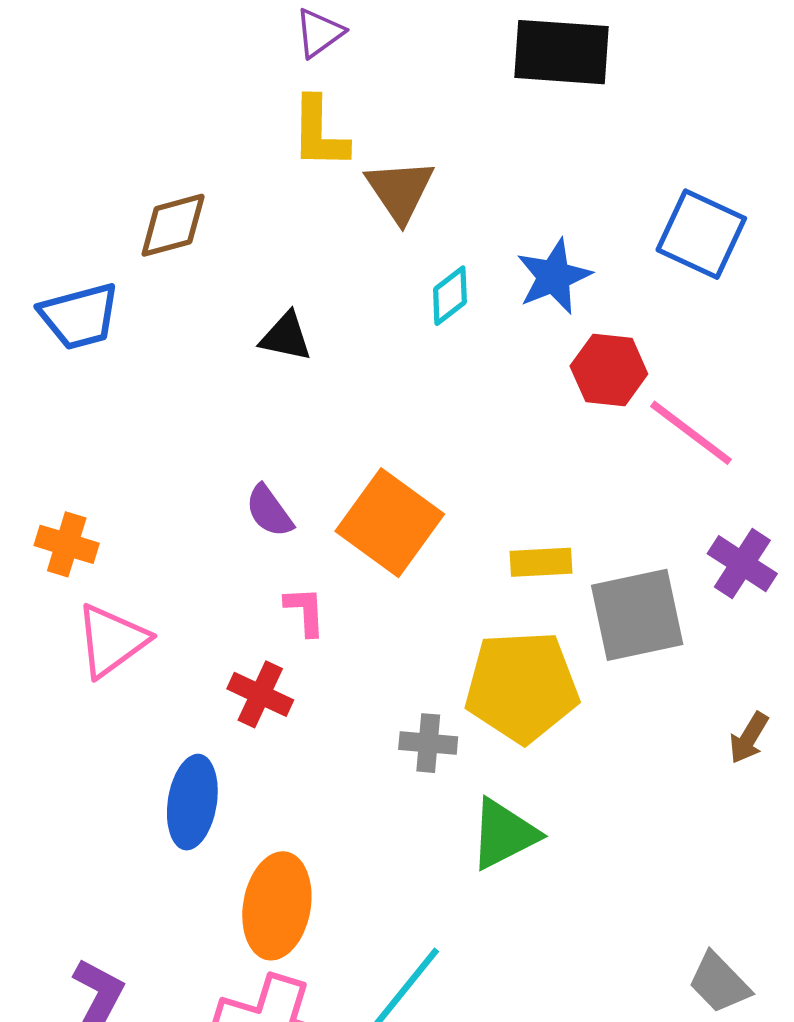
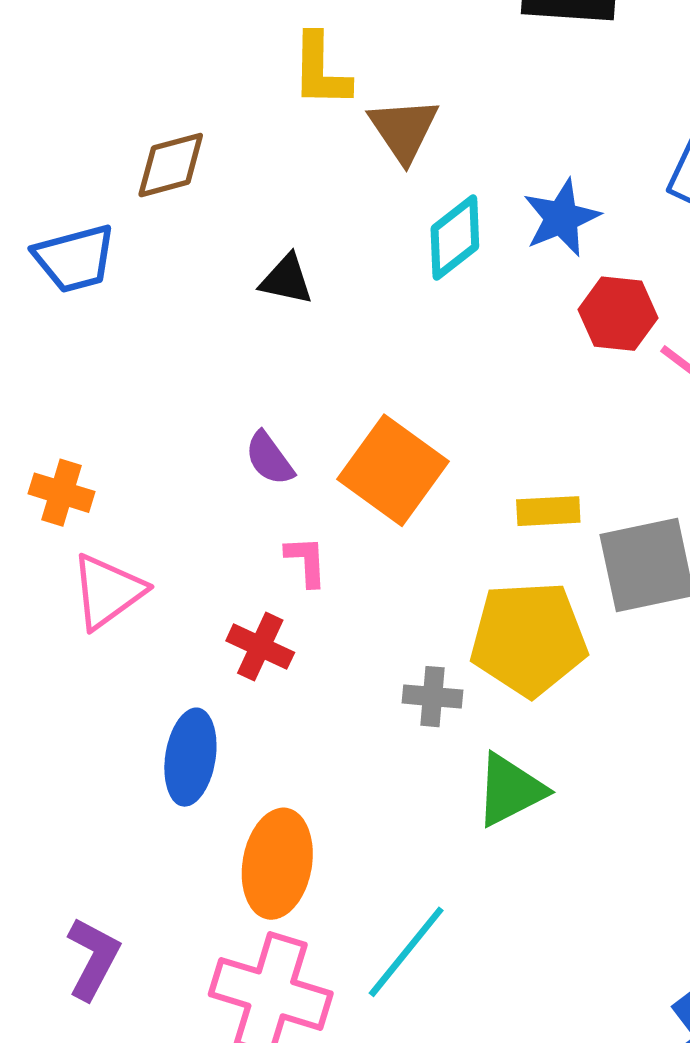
cyan diamond: (450, 296) -> (455, 237), size x1.4

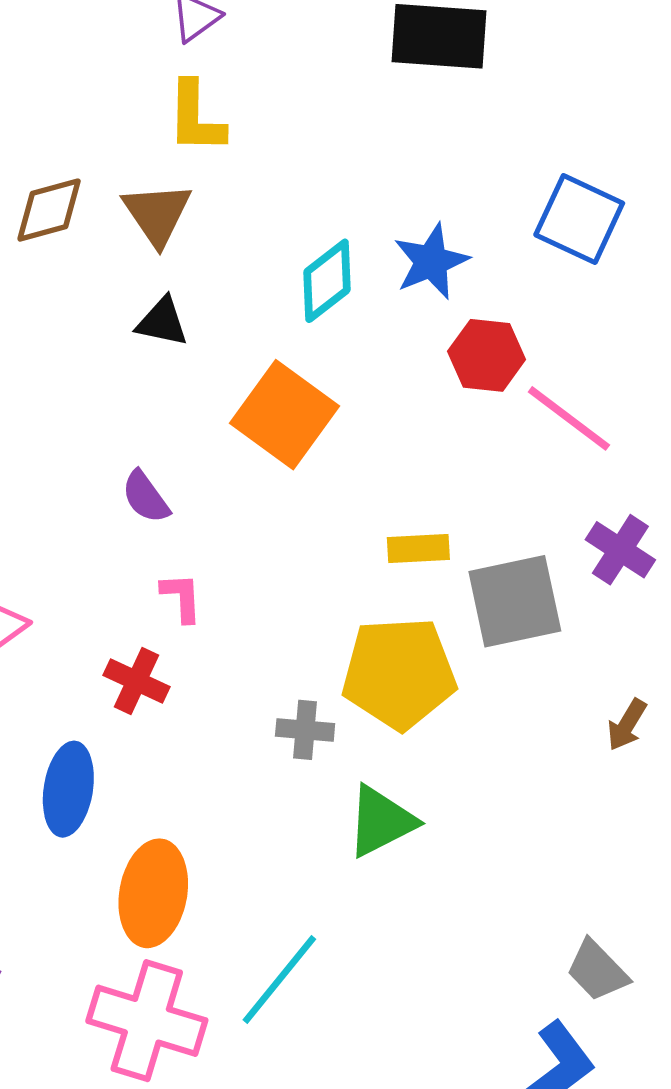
brown triangle: (404, 130) -> (157, 214), moved
orange square: (393, 470) -> (285, 415), moved

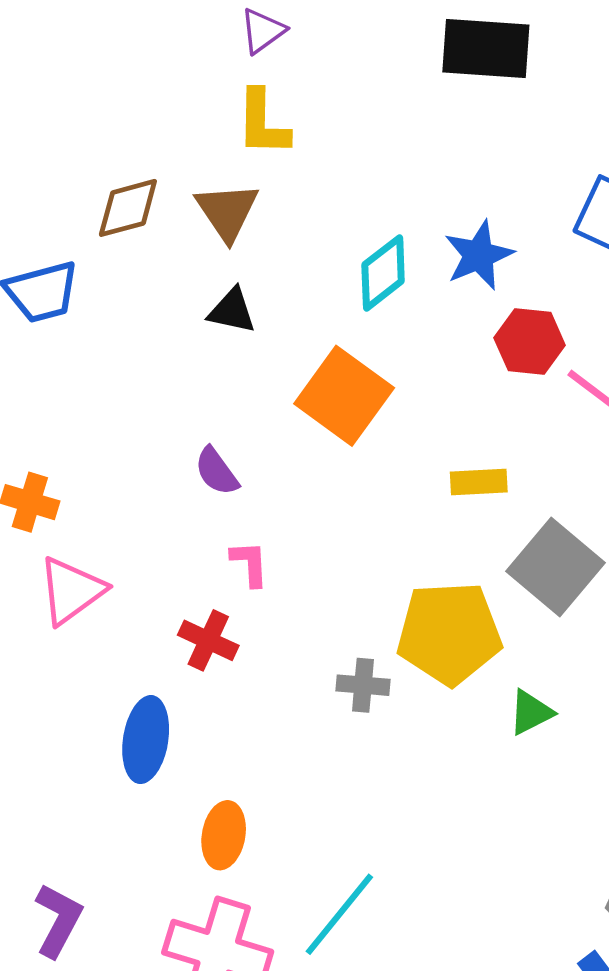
yellow rectangle: (418, 548) -> (479, 482), moved
gray square: (515, 601) -> (556, 567), turned -38
green triangle: (381, 821) -> (531, 712), moved, size x0.7
orange ellipse: (153, 893) -> (224, 835), size x0.7

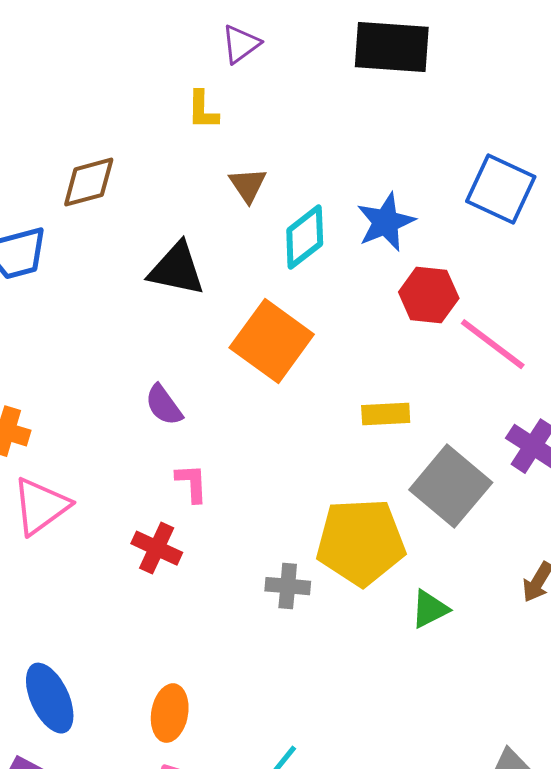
purple triangle: (263, 31) -> (241, 44), moved
yellow L-shape: (263, 123) -> (203, 110), size x0.7
brown triangle: (227, 212) -> (248, 185), moved, size x0.7
black triangle: (232, 311) -> (177, 269), size x1.4
blue ellipse: (146, 740) -> (50, 698), moved, turned -34

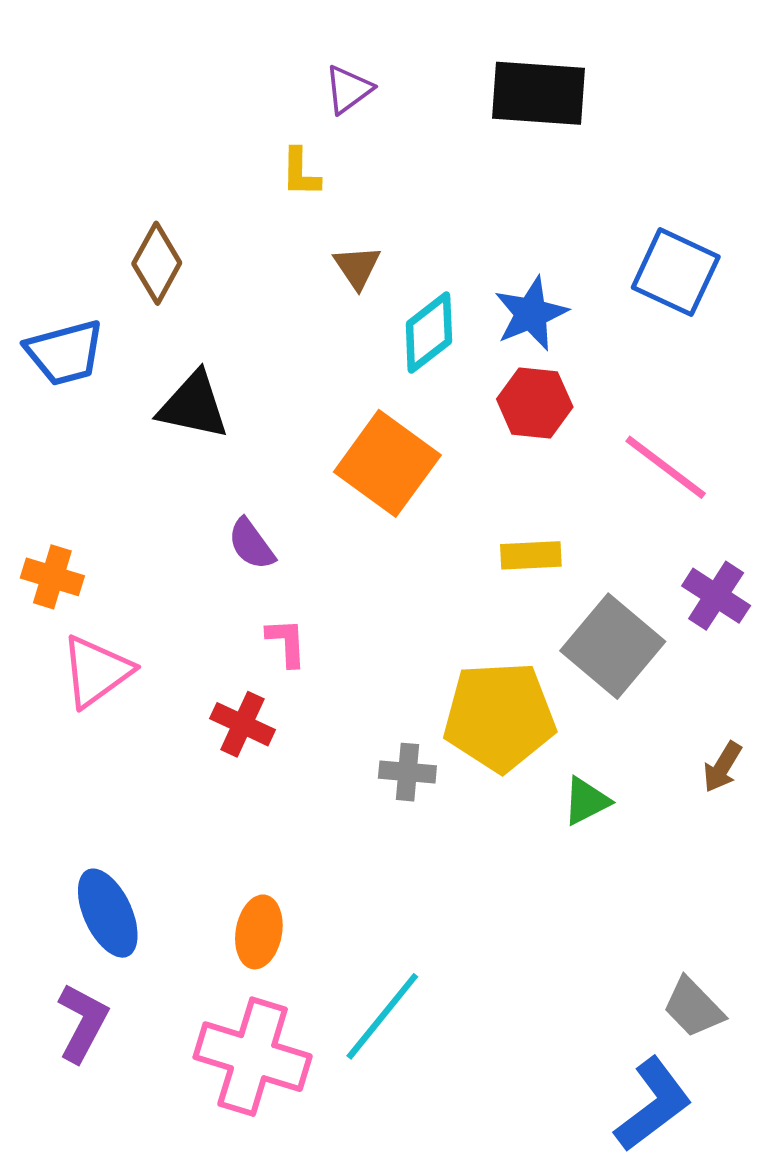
brown diamond: (89, 182) -> (157, 263), turned -46
black triangle: (177, 269) -> (193, 406), moved
red hexagon: (429, 295) -> (535, 403), moved

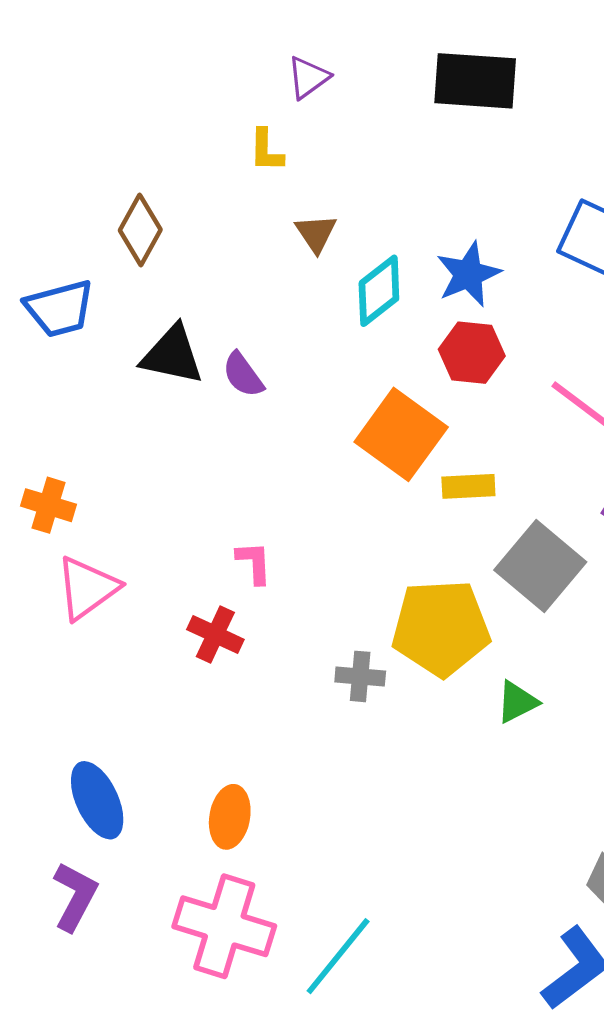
orange square: (387, 463) -> (401, 434), moved
purple semicircle: (251, 544) -> (243, 375), moved
cyan line: (382, 1016) -> (338, 956), moved

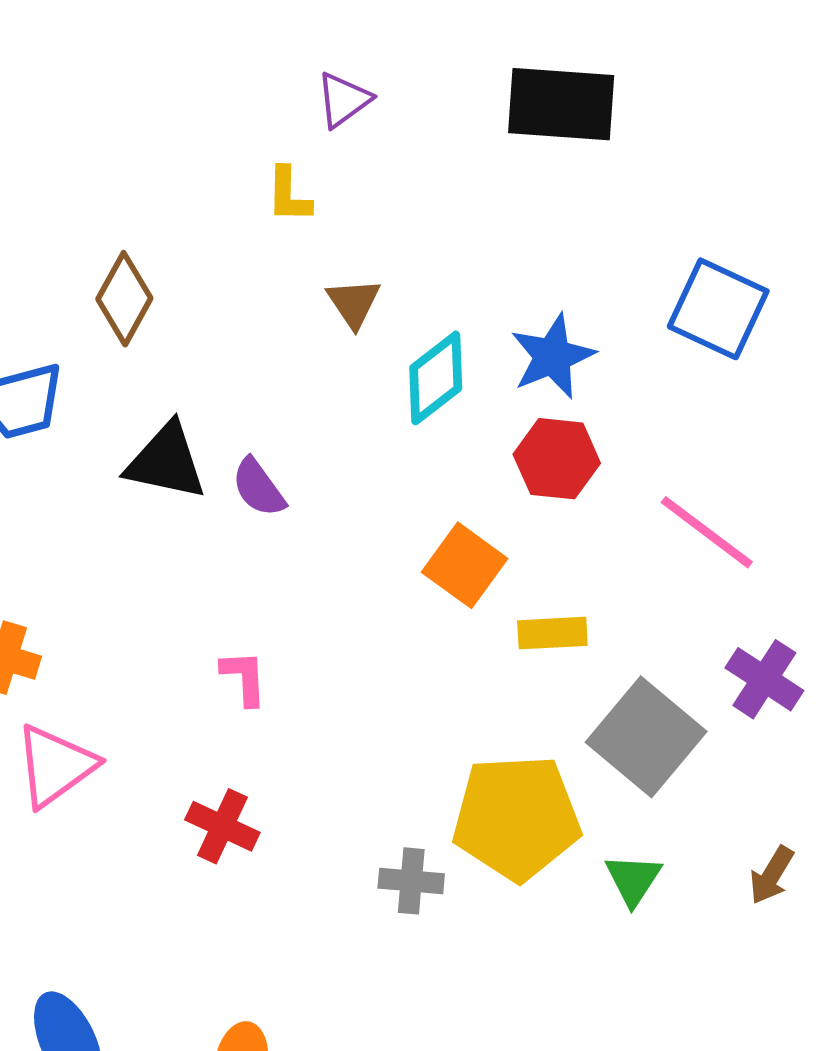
orange square: (401, 434) -> (465, 565), size x0.7
pink L-shape: (254, 563) -> (244, 678), moved
green triangle: (517, 702) -> (633, 880), moved, turned -30

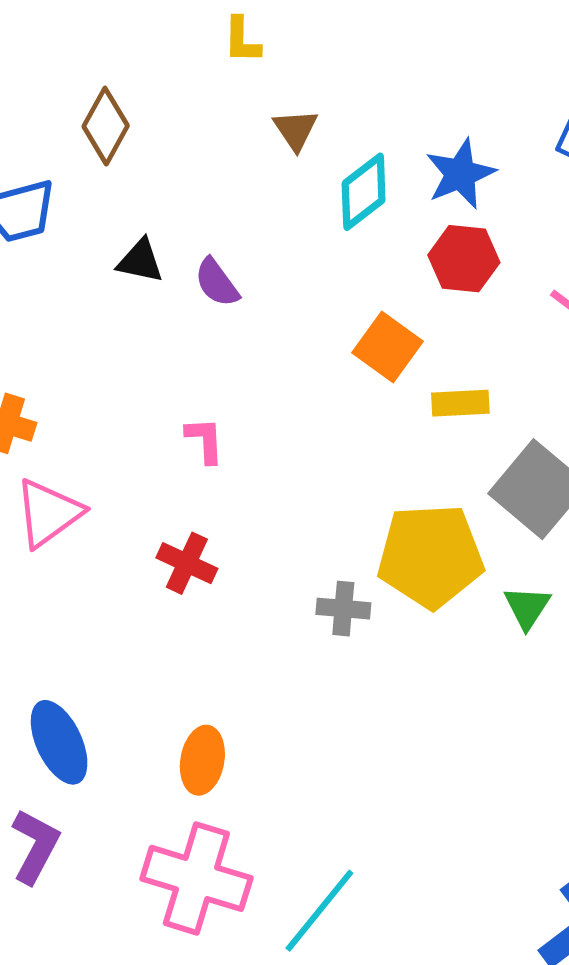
black triangle: (166, 462) -> (140, 261), size x0.7

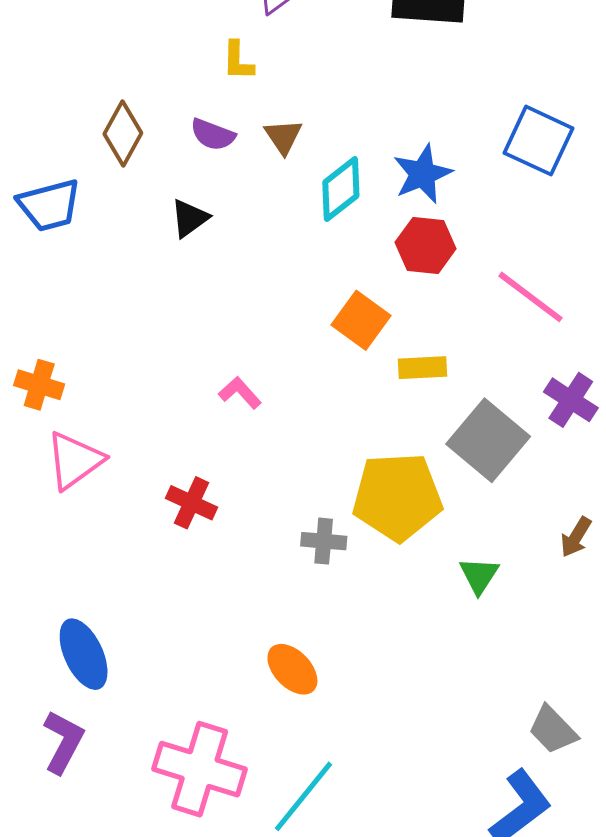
black triangle: (140, 261) -> (189, 218), moved, turned -48
purple semicircle: (217, 283) -> (213, 135), moved, turned -33
pink L-shape: (205, 440) -> (240, 393), moved, turned -39
green triangle: (527, 607) -> (479, 575), moved
orange ellipse: (202, 760) -> (292, 669), moved, turned -54

